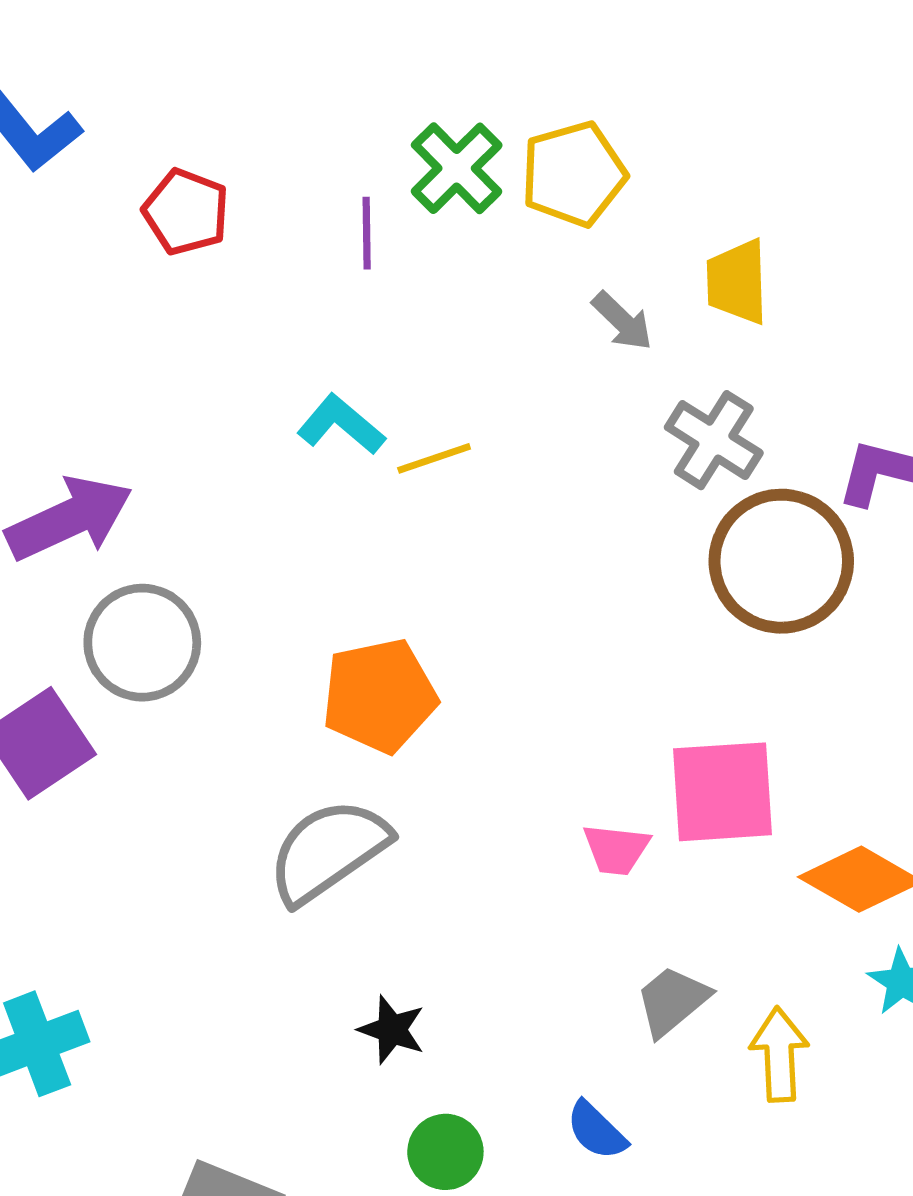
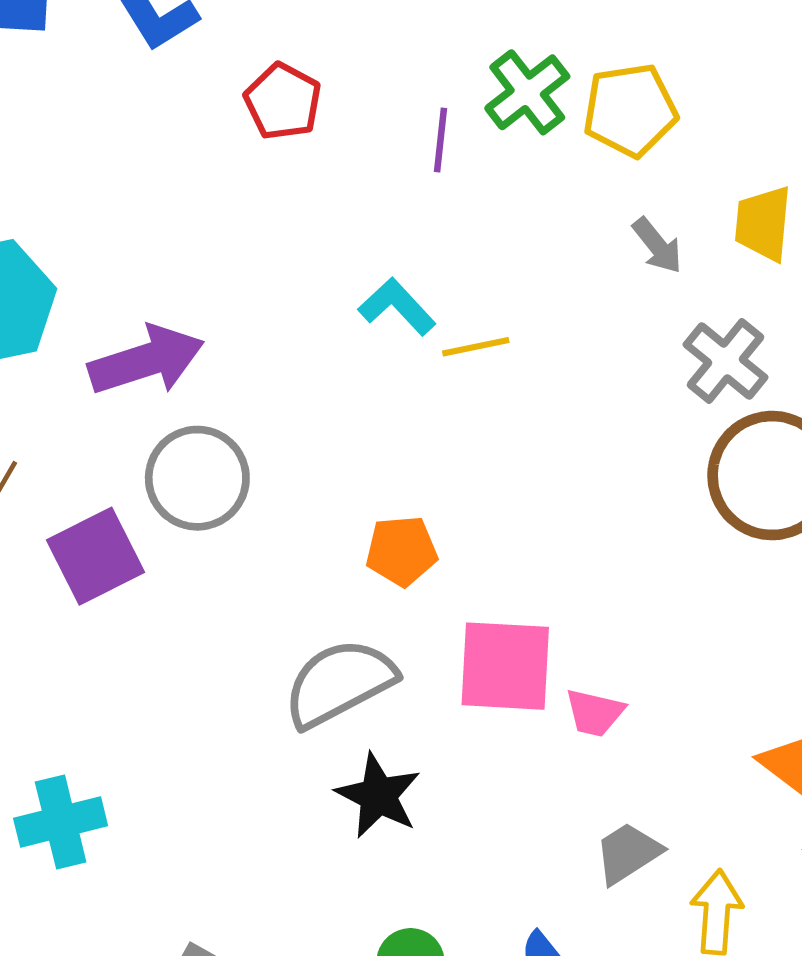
orange pentagon: (379, 696) -> (402, 551), size x0.7
pink square: (723, 792) -> (505, 666), moved
black star: (392, 1030) -> (378, 796), moved, size x1.4

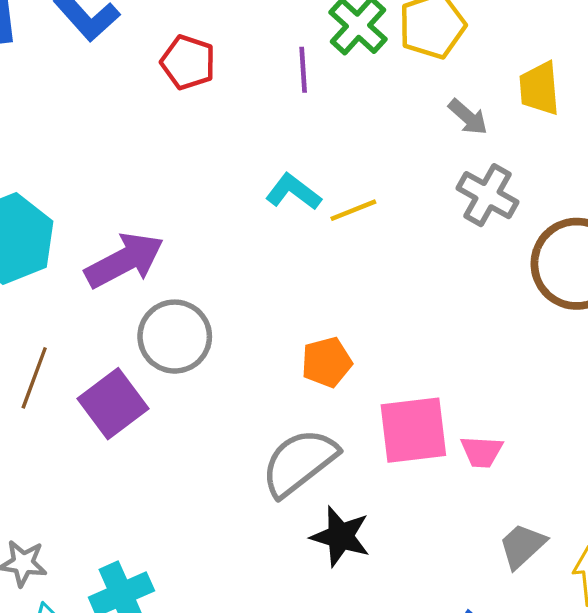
gray cross: (725, 361) -> (488, 195), moved

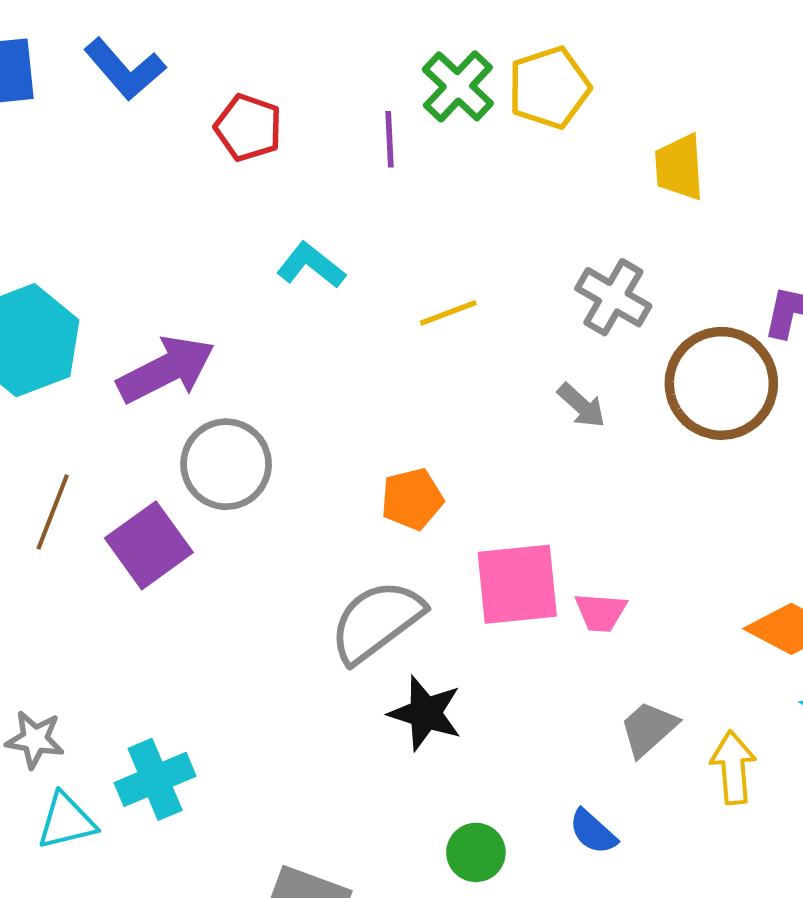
gray arrow: (468, 117) -> (581, 406), moved
cyan L-shape: (293, 192) -> (311, 265), moved

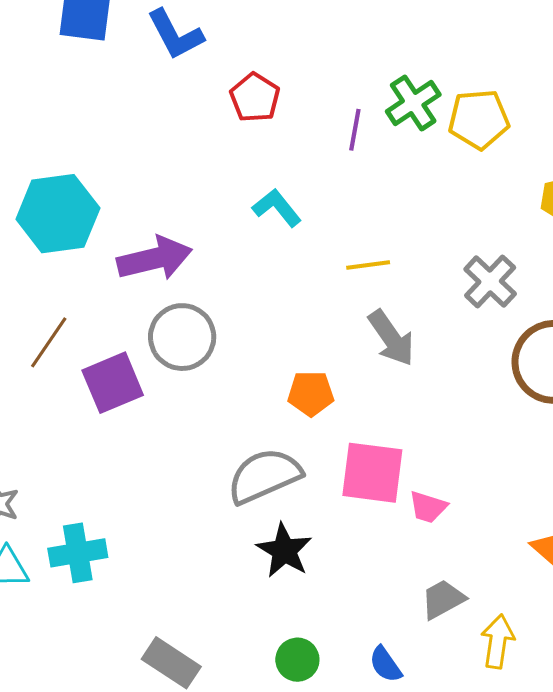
gray arrow: (581, 406) -> (391, 338), moved, size x1.5

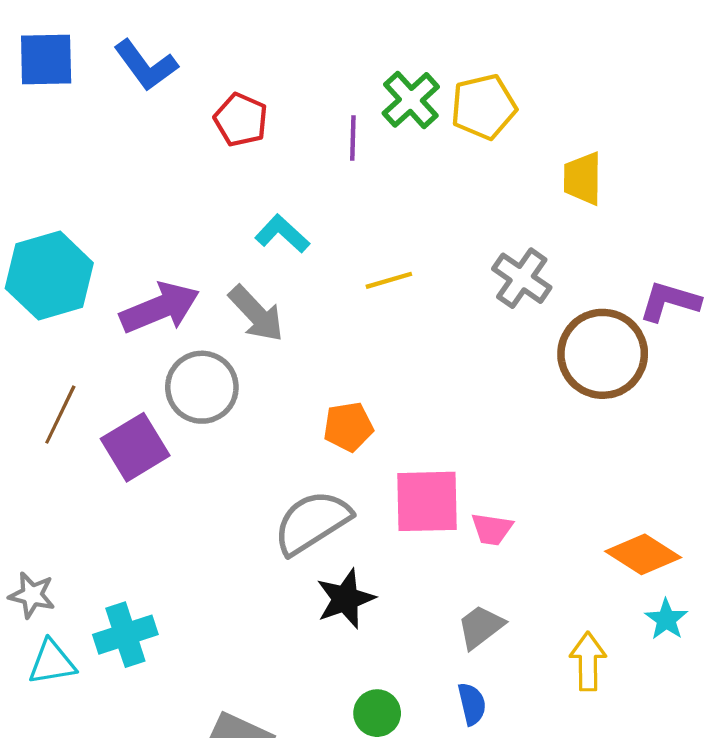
gray arrow: (391, 338) -> (256, 314), moved
black star: (284, 551) -> (345, 599), turned 30
gray trapezoid: (443, 599) -> (481, 627), moved
blue semicircle: (385, 664) -> (472, 704), turned -150

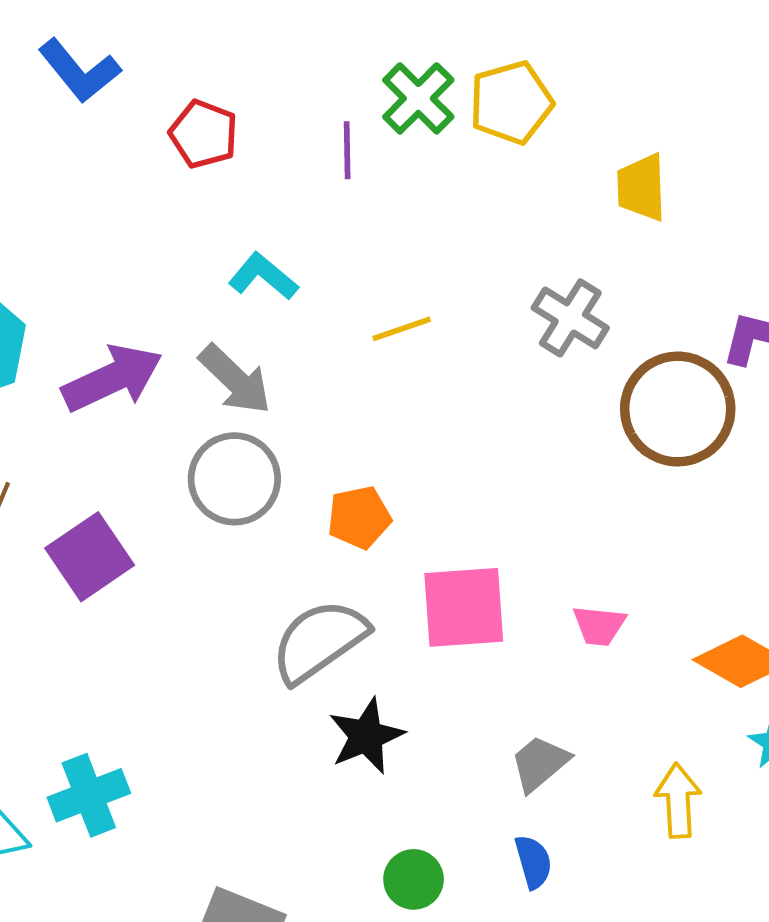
gray circle: (202, 387) -> (234, 479), moved
pink trapezoid: (492, 529) -> (599, 626), moved

